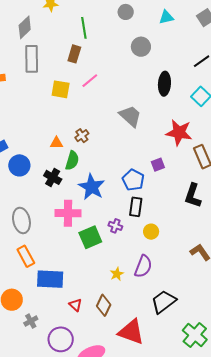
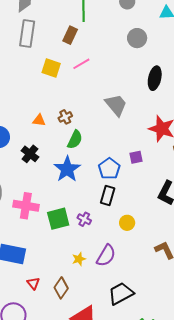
green semicircle: (72, 161) -> (75, 140), moved
pink cross: (68, 213) -> (26, 206), moved
purple cross: (115, 226) -> (84, 219), moved
yellow circle: (151, 232) -> (127, 223), moved

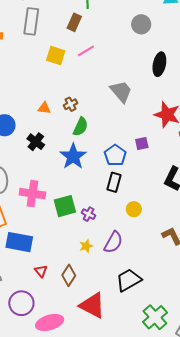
purple cross: (84, 219) -> (89, 214), moved

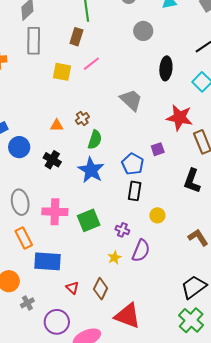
purple cross: (89, 214) -> (122, 230), moved
black trapezoid: (129, 280) -> (194, 287), moved

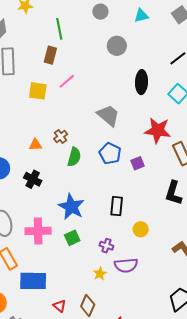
blue pentagon: (133, 164) -> (110, 153), moved
blue star: (91, 170) -> (71, 207), moved
green square: (89, 220) -> (72, 238), size x0.7
purple semicircle: (141, 251) -> (126, 265), turned 65

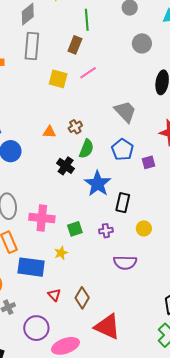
black cross: (33, 179) -> (66, 166), moved
blue star: (71, 207) -> (98, 184), moved
purple cross: (106, 246) -> (106, 231), moved, turned -32
yellow star: (100, 274) -> (61, 253), moved

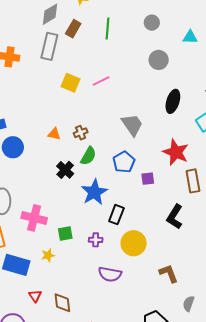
brown rectangle: (75, 45) -> (73, 29), moved
yellow circle: (144, 228) -> (134, 243), size x1.6
brown diamond: (82, 298) -> (62, 303), turned -45

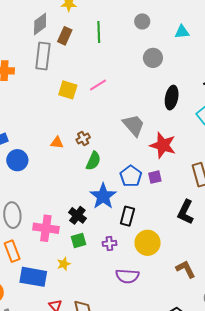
red star: (176, 152) -> (163, 145), moved
blue pentagon: (124, 162) -> (131, 176), moved
black cross: (65, 170) -> (77, 215), moved

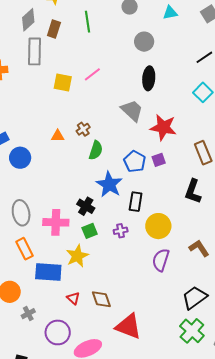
black ellipse: (172, 98) -> (149, 78), moved
yellow star: (64, 264) -> (77, 256), size x1.6
purple semicircle: (127, 276) -> (161, 260), moved, turned 110

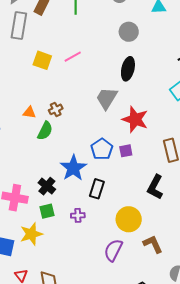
gray trapezoid: (132, 111) -> (107, 98), turned -110
green semicircle: (96, 150) -> (45, 131), moved
yellow circle: (158, 226) -> (129, 219), moved

